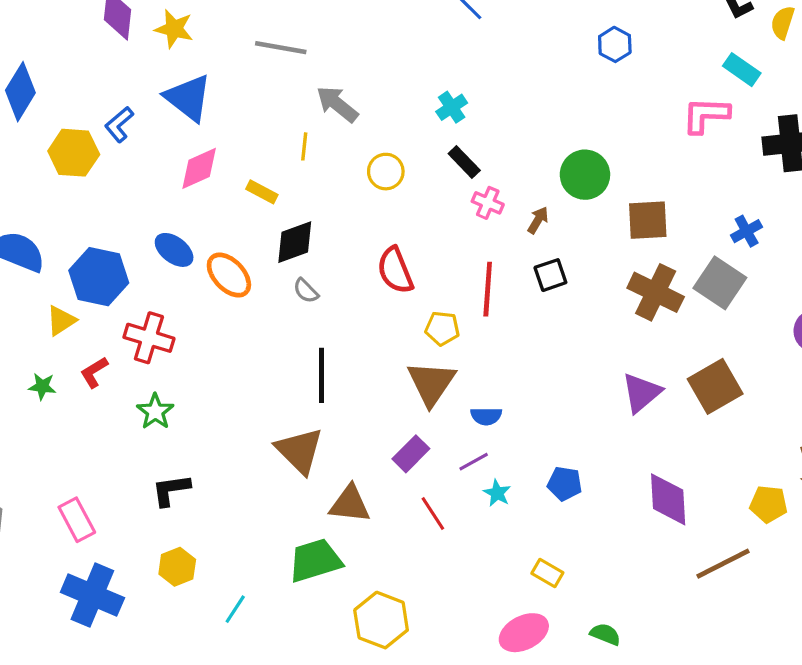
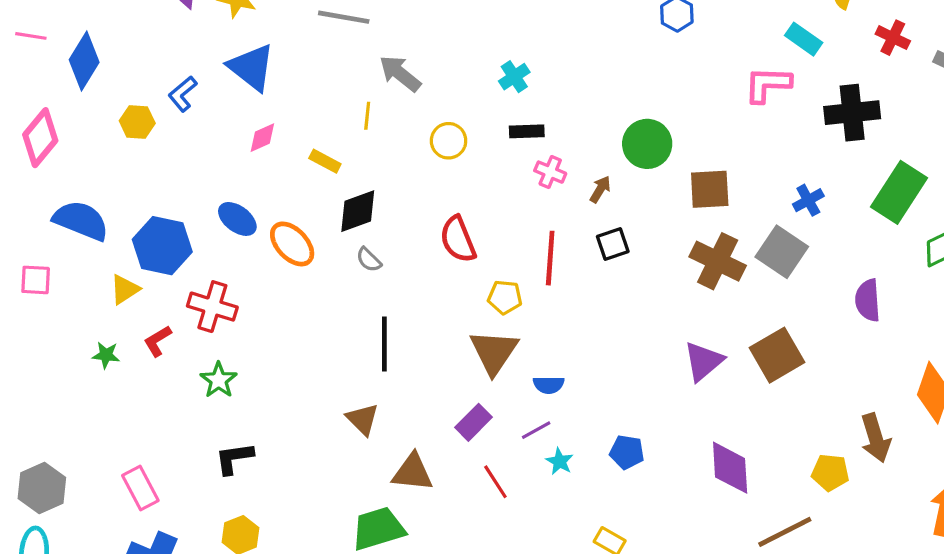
yellow hexagon: (74, 153) -> (137, 122), size x0.7
black rectangle: (464, 162) -> (527, 131), turned -48
pink diamond: (199, 168) -> (262, 138), size x0.7
brown triangle: (300, 451) -> (362, 419), size x0.7

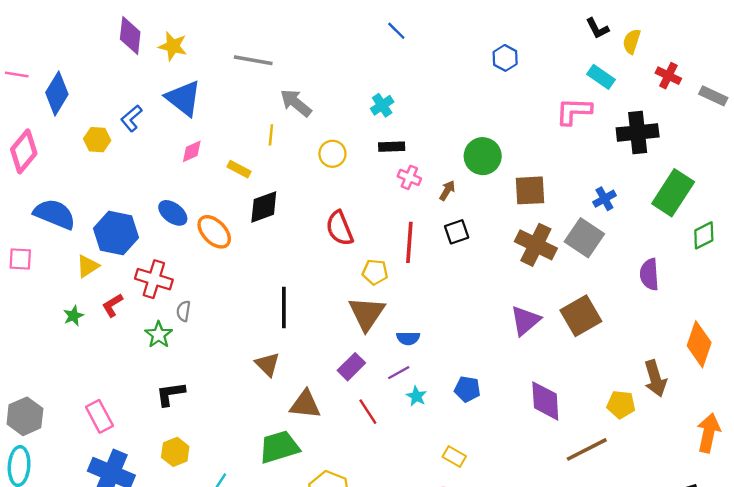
gray semicircle: (369, 260) -> (183, 311), moved, turned 54
green star: (106, 355) -> (73, 316), turned -30

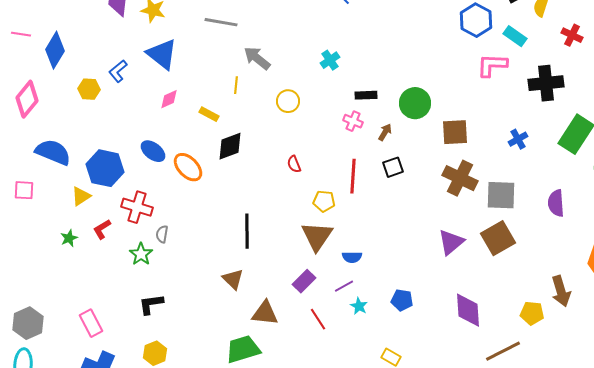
blue hexagon: (505, 58) -> (476, 20), moved, size x1.5
black rectangle: (392, 147) -> (366, 95), moved
red semicircle: (340, 228) -> (294, 164), size x0.6
gray square: (584, 238) -> (501, 195), moved, turned -32

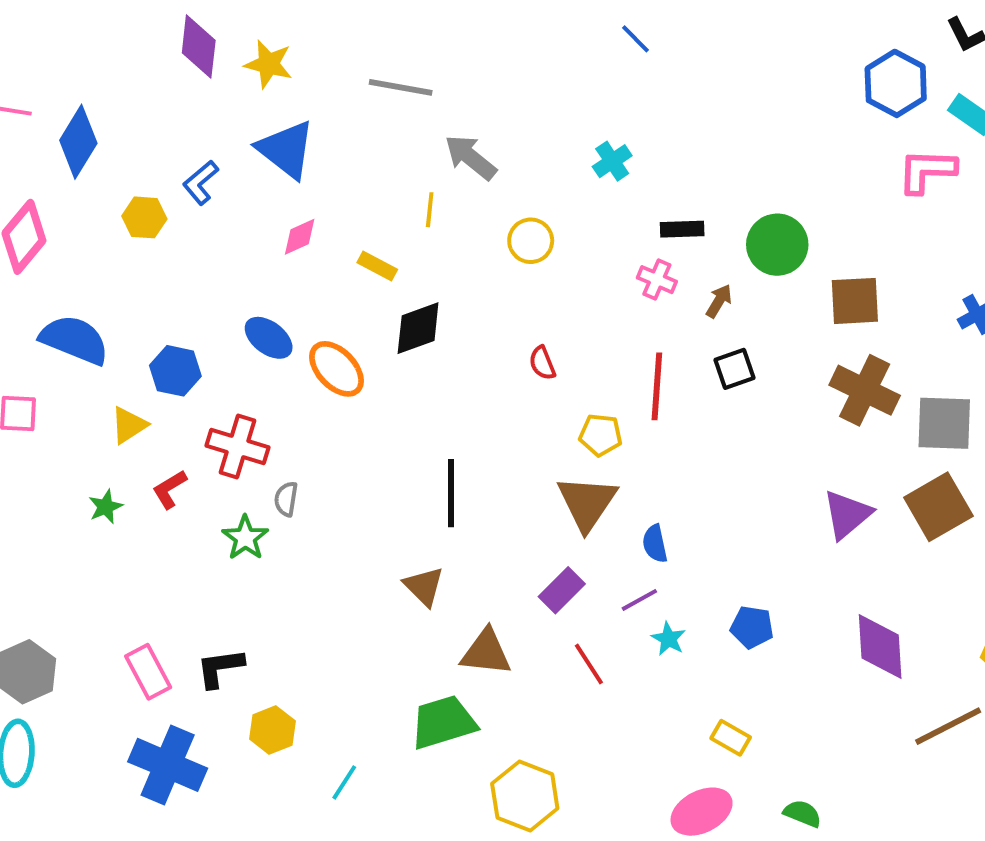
blue hexagon: (105, 168) -> (175, 371), size x0.7
blue semicircle: (352, 257) -> (655, 544), turned 78
black L-shape: (151, 304) -> (220, 668), moved

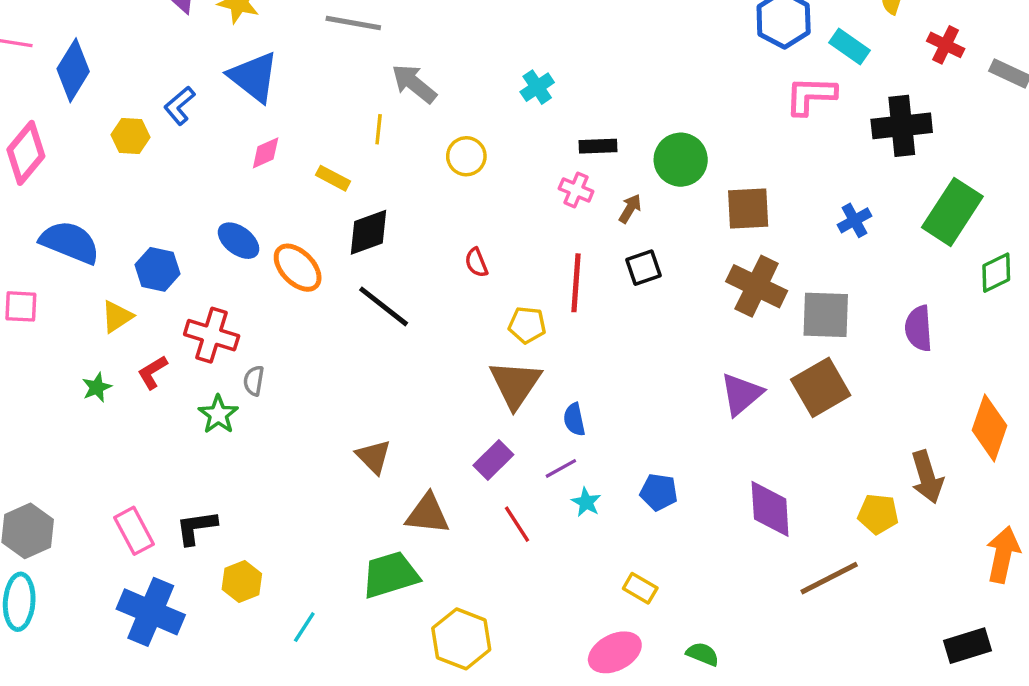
black line: (451, 493) -> (384, 306), moved, turned -52

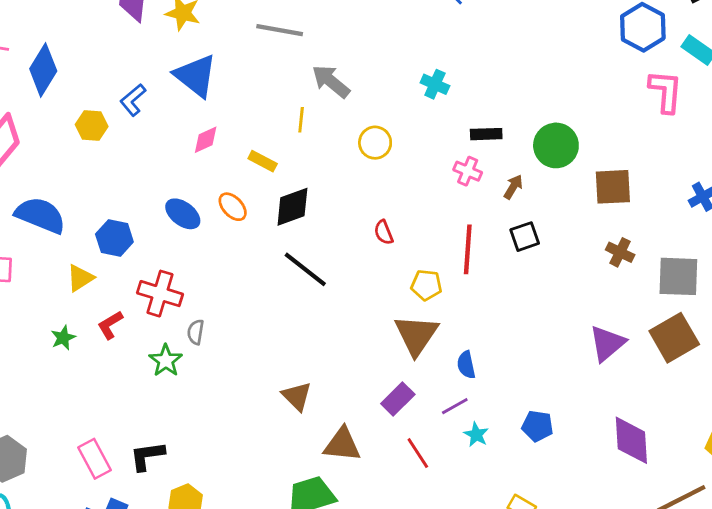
cyan cross: (537, 87) -> (435, 84), turned -32
pink L-shape: (811, 95) -> (666, 91), turned 93
orange ellipse: (298, 268) -> (233, 207), moved, size x0.7
brown cross: (757, 286) -> (620, 252), size x0.6

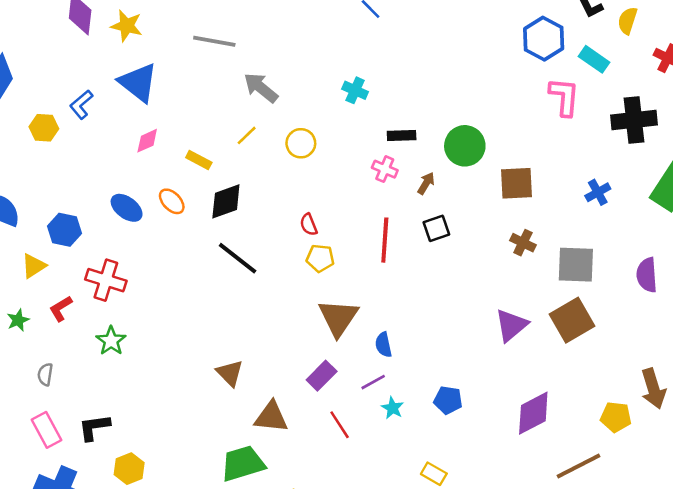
yellow line: (301, 120) -> (247, 135), moved, turned 40
yellow pentagon: (426, 285) -> (320, 258), moved
gray semicircle: (196, 332) -> (45, 374), moved
purple diamond: (631, 440) -> (533, 413), turned 66

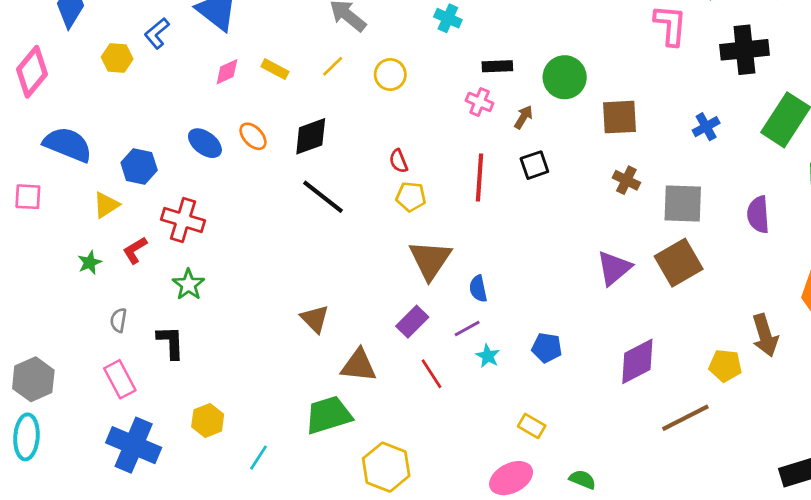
yellow rectangle: (199, 160) -> (275, 69), moved
black L-shape: (94, 427) -> (171, 342), moved, turned 96

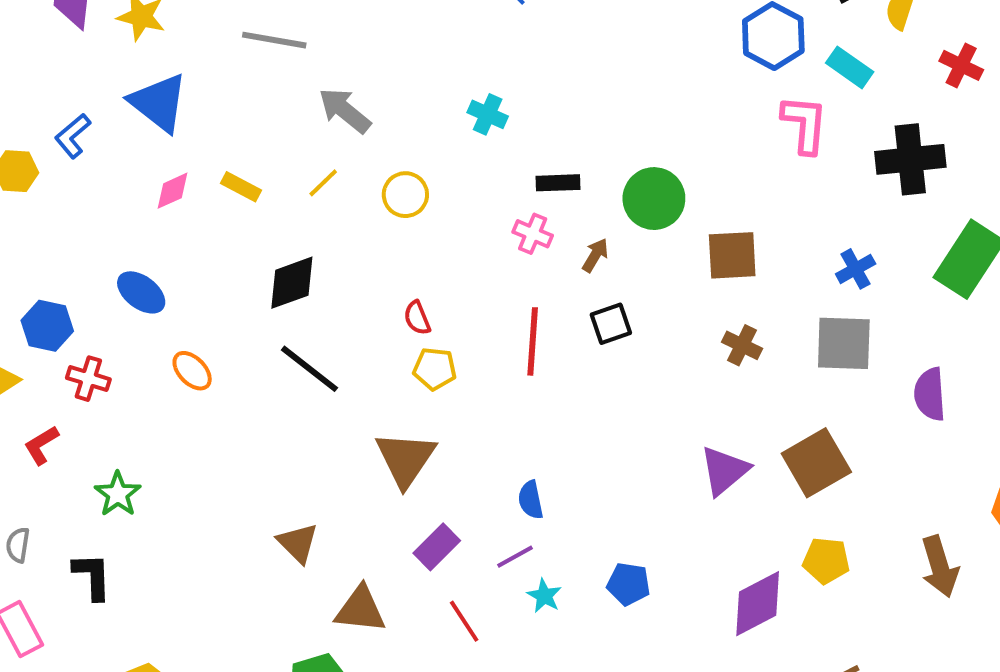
orange ellipse: (253, 136) -> (192, 371), moved
gray square: (683, 204) -> (844, 343), moved
red cross: (183, 220) -> (88, 379), moved, size x0.7
brown triangle: (430, 260) -> (405, 459), moved
yellow pentagon: (725, 366) -> (826, 561), moved

